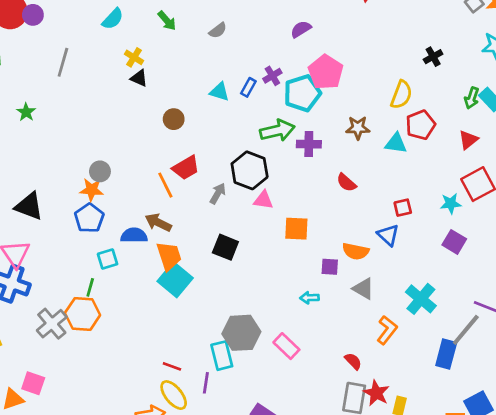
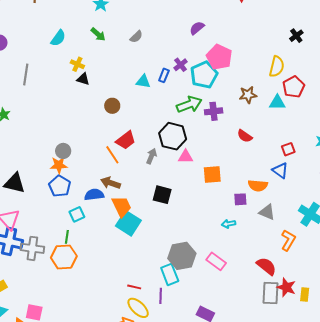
gray cross: (52, 324) -> (32, 248), moved, turned -35
red semicircle: (353, 361) -> (266, 266), size x1.5

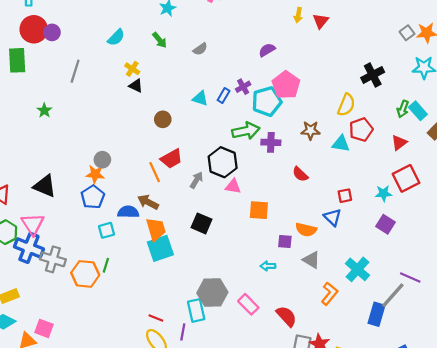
black cross: (296, 36) -> (373, 75), size x1.5
cyan square: (128, 223) -> (160, 248), turned 30
green line: (67, 237) -> (106, 265), moved
red semicircle: (266, 266) -> (286, 316), moved

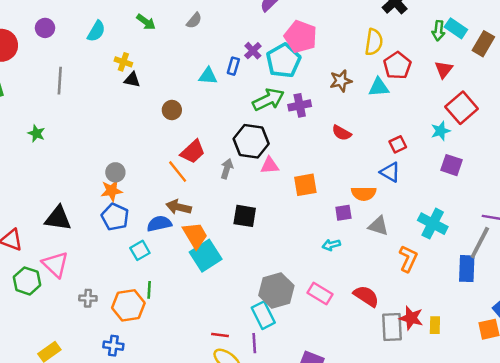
purple circle: (52, 32) -> (45, 28), moved
blue cross: (29, 248) -> (113, 346), moved, size x0.6
gray cross: (53, 259) -> (88, 298), size x0.6

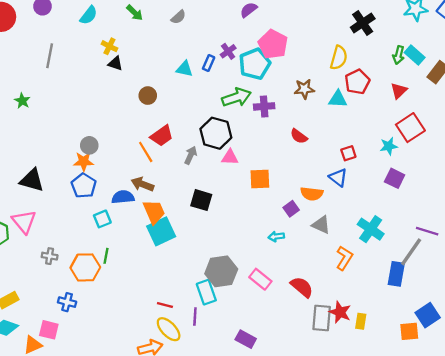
purple square: (343, 213) -> (291, 209), turned -35

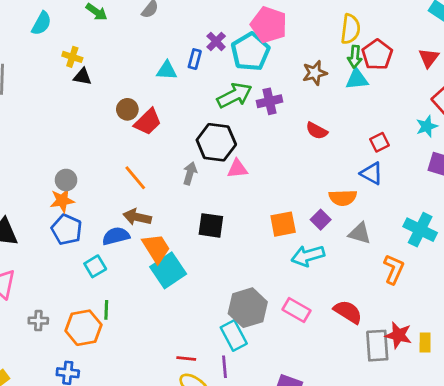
green arrow: (399, 55) -> (355, 57), moved
red trapezoid: (162, 136) -> (148, 122), moved
orange square: (260, 179) -> (283, 224), moved
cyan arrow: (276, 237) -> (308, 256), size x1.6

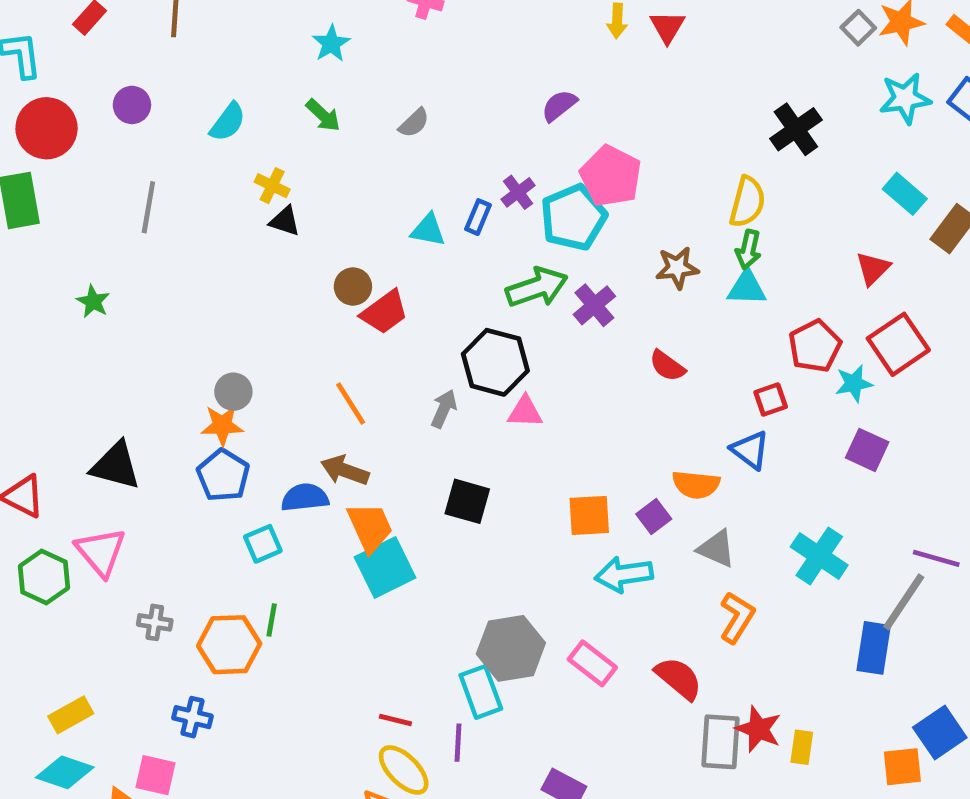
red pentagon: (377, 55) -> (815, 346), moved
purple cross: (269, 101) -> (594, 305), turned -35
orange L-shape: (394, 269) -> (737, 617), moved

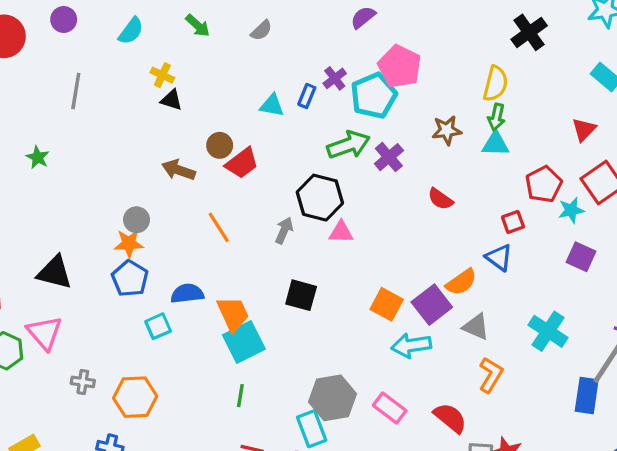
brown arrow: (345, 470) -> (179, 170), moved
orange semicircle: (696, 485) -> (461, 282), turned -40
orange square: (589, 515) -> (387, 304), turned 32
purple square: (654, 516) -> (432, 305), size x1.6
green line: (272, 620) -> (240, 396), moved

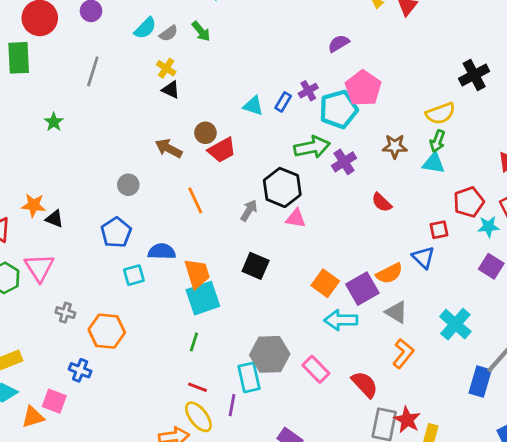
gray semicircle: (261, 30) -> (169, 33), moved
yellow semicircle: (495, 84) -> (440, 113), turned 48
orange star: (129, 243) -> (33, 205), moved
black triangle: (54, 272) -> (54, 219), size x0.6

